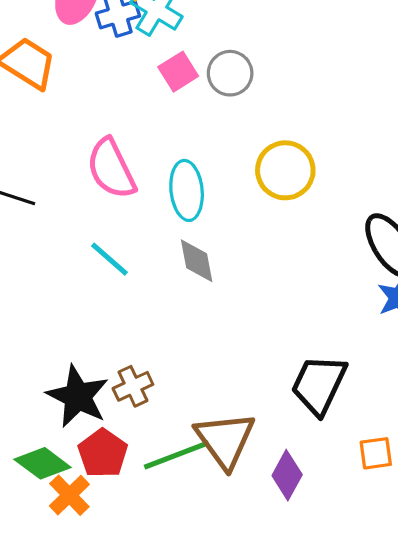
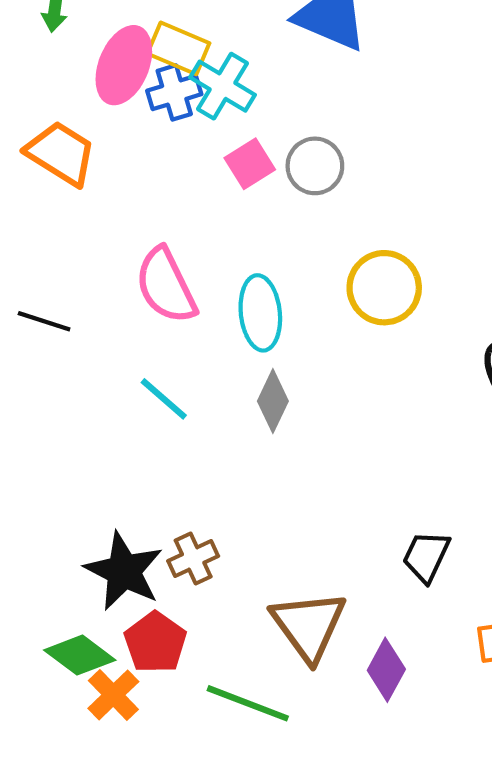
gray diamond: (197, 261) -> (273, 401), turned 36
black trapezoid: (319, 385) -> (426, 556), size x0.7
green line: (177, 455) -> (248, 703), moved, turned 42

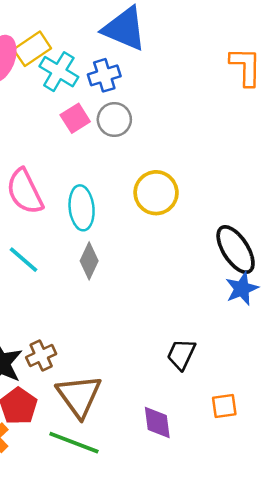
yellow rectangle: (178, 48) -> (32, 49), turned -57
blue cross: (174, 92) -> (104, 75), moved
brown triangle: (309, 626) -> (79, 396), moved
purple diamond: (386, 670) -> (157, 422), turned -36

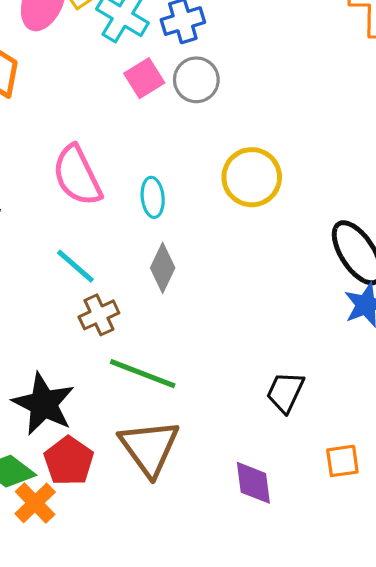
cyan ellipse: (82, 208) -> (153, 197), size x0.7
brown cross: (41, 356) -> (99, 315), moved
green line: (74, 443) -> (143, 374), moved

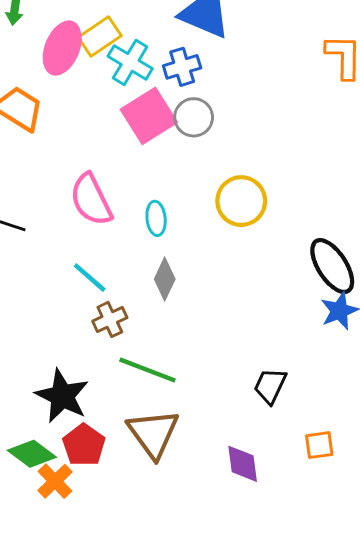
pink square: (144, 78) -> (149, 116), size x1.6

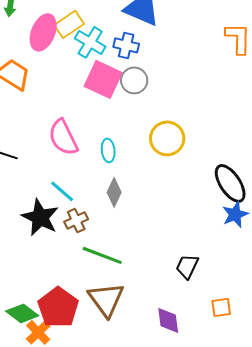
blue cross: (182, 67) -> (126, 45), turned 30
pink square: (149, 116) -> (103, 79), turned -33
black star: (62, 396) -> (40, 217), moved
red pentagon: (84, 445) -> (58, 307), size x1.4

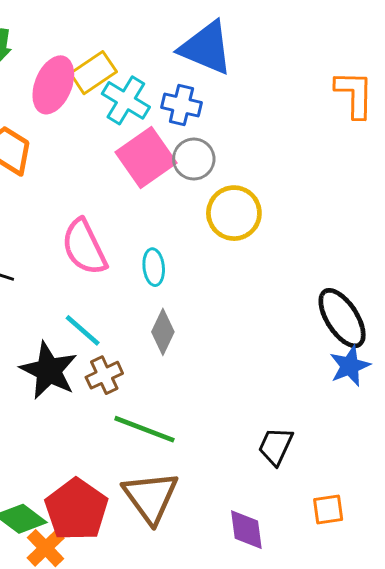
pink square: (103, 79) -> (146, 157), turned 30
yellow circle: (167, 138) -> (234, 213), moved

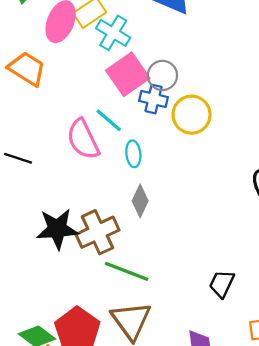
blue cross: (181, 105) -> (153, 99), moved
cyan line: (83, 330) -> (109, 120), moved
black star: (49, 371) -> (57, 229), turned -30
brown cross: (104, 375) -> (97, 232), size x1.6

